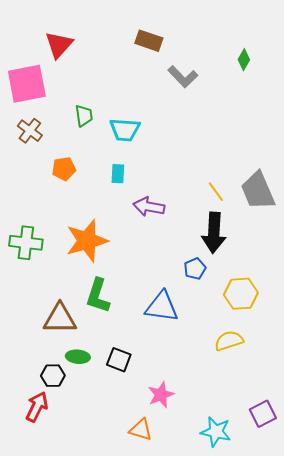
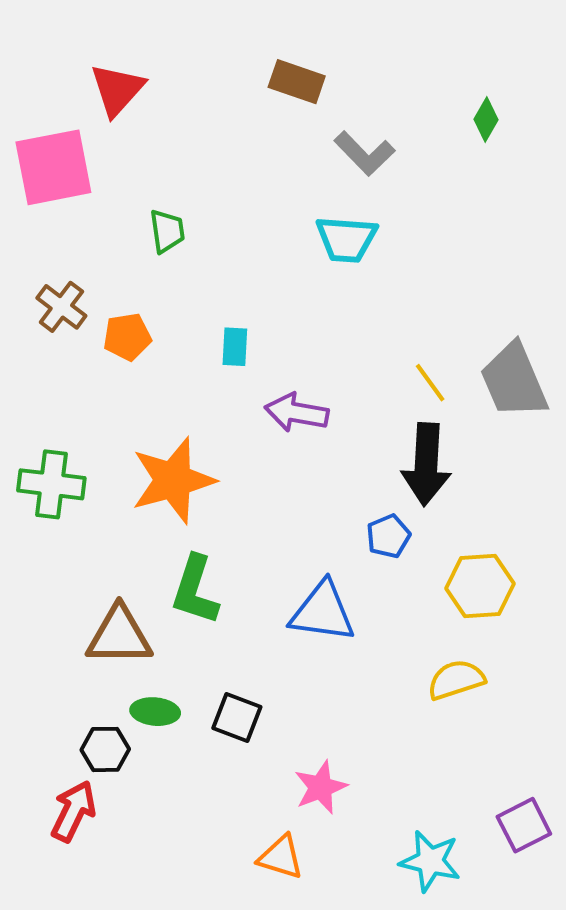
cyan trapezoid: (125, 130) -> (346, 239), moved
brown cross: (30, 131) -> (61, 307), moved

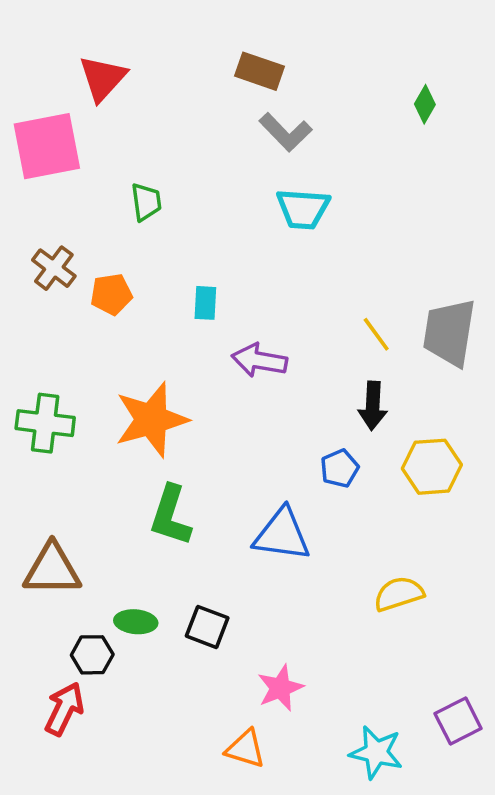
gray L-shape: (364, 153) -> (286, 132), moved
gray trapezoid: (514, 381) -> (449, 333), turned 32
black arrow: (426, 464) -> (373, 406), size x0.7
yellow hexagon: (480, 586) -> (432, 467), moved
brown triangle: (119, 636) -> (52, 569), moved

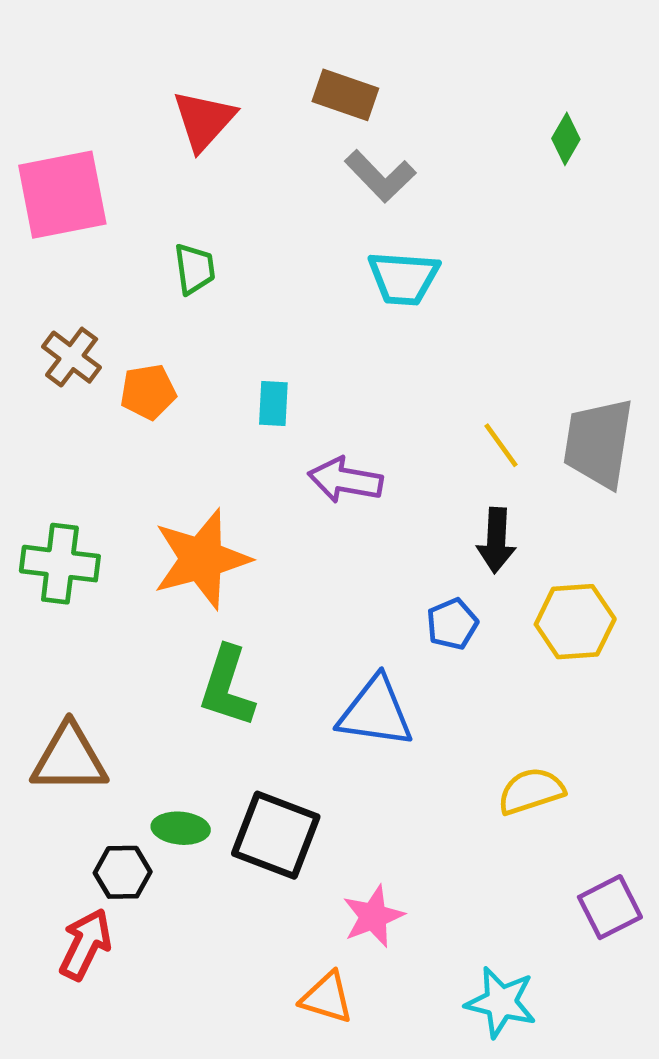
red triangle: (103, 78) -> (204, 120), moved
black square: (207, 627) -> (276, 835), size x1.5
purple square: (458, 721) -> (610, 907), moved

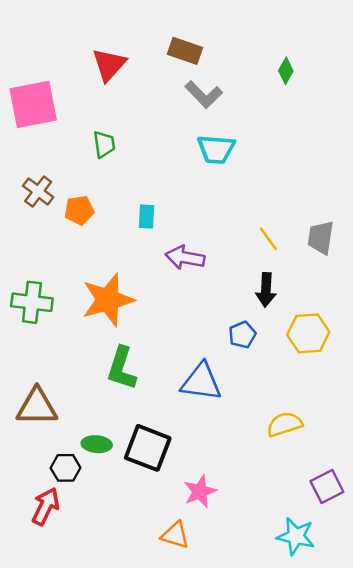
green diamond: (566, 139) -> (286, 71), moved
gray trapezoid: (598, 443) -> (321, 238), size x0.7
cyan star: (501, 1002) -> (296, 536), moved

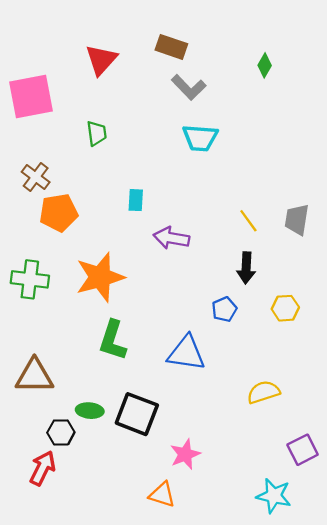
orange pentagon: (79, 210) -> (59, 213), moved, size x1.4
yellow hexagon: (308, 333) -> (285, 308), size x0.7

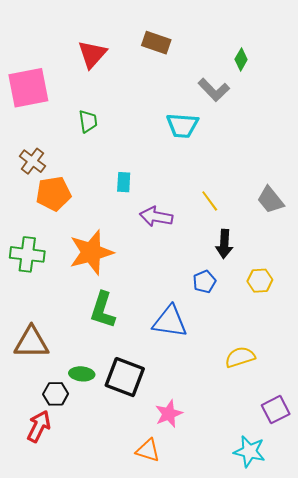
gray L-shape: (189, 87) -> (214, 90), moved
gray trapezoid: (297, 220) -> (270, 200), turned -48
yellow line: (248, 221) -> (210, 201), moved

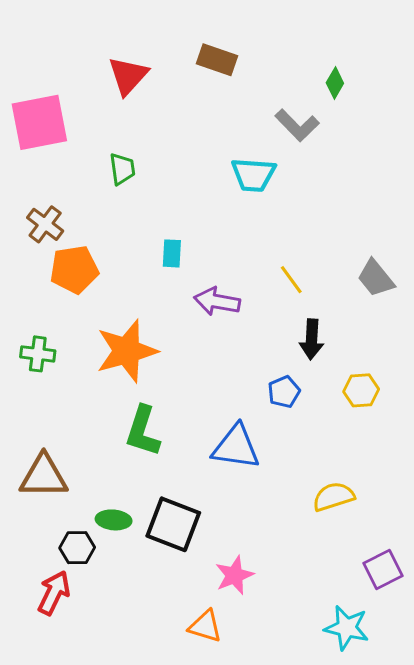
green cross: (27, 254) -> (38, 354), size x0.7

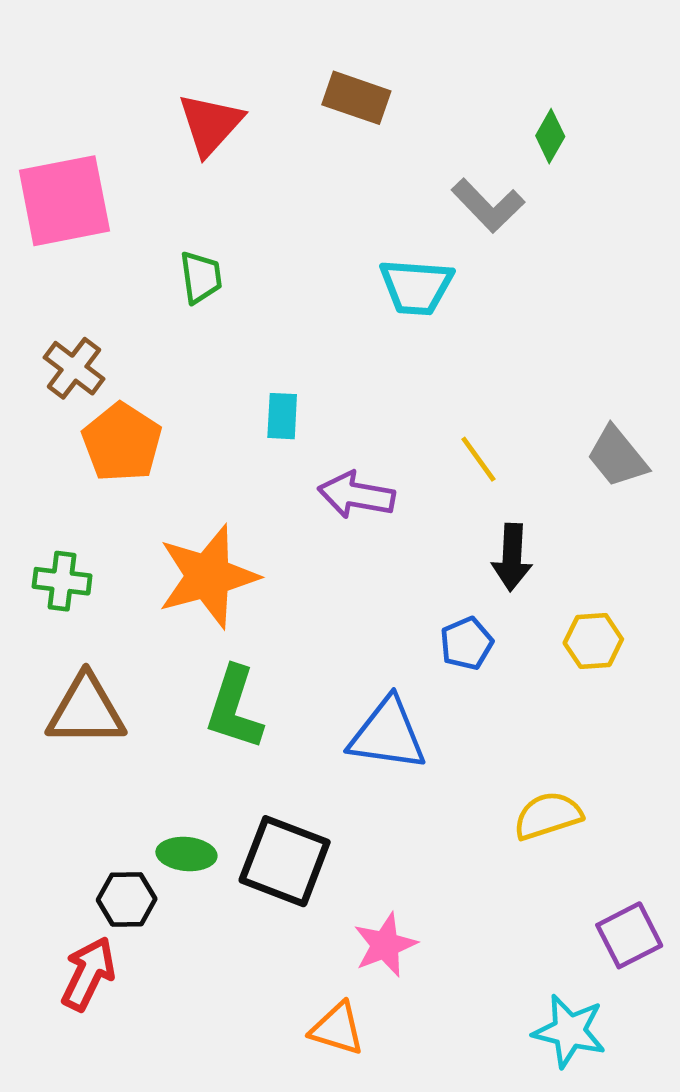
orange pentagon: (74, 269) -> (122, 442), turned -30
brown triangle: (44, 476) -> (86, 710), moved

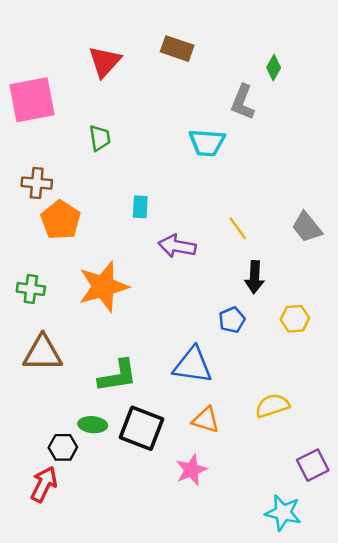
gray L-shape: (488, 205) -> (243, 102), turned 66
brown cross: (74, 368) -> (37, 183), turned -32
green L-shape: (234, 708) -> (118, 376), moved, turned -117
orange triangle: (337, 1029) -> (206, 420), moved

